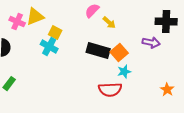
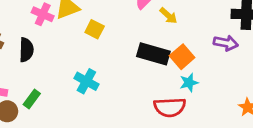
cyan cross: (49, 47) -> (86, 81), moved

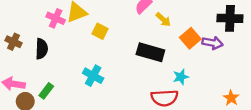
orange square: (182, 57) -> (190, 38), moved

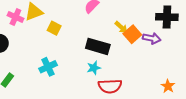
yellow arrow: (163, 19) -> (121, 27), moved
cyan cross: (93, 76) -> (48, 67), turned 36
cyan star: (181, 77) -> (94, 68), moved

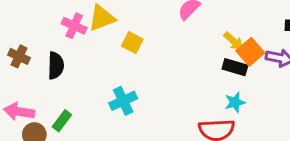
black rectangle: (98, 46) -> (235, 67), moved, size x0.7
cyan star: (94, 68) -> (235, 102), moved

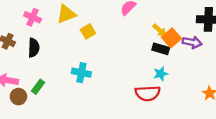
pink cross: (74, 26) -> (33, 17), moved
yellow square: (132, 43) -> (88, 31), turned 32
cyan cross: (123, 101) -> (81, 73), turned 36

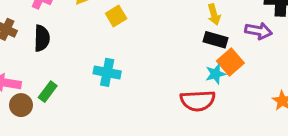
yellow arrow: (160, 30) -> (214, 15), turned 32
orange square: (171, 38) -> (230, 62), moved

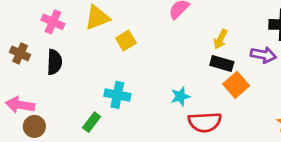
yellow arrow: (214, 15) -> (220, 39), turned 42
cyan star: (215, 74) -> (180, 96), moved
green rectangle: (48, 92) -> (92, 122), moved

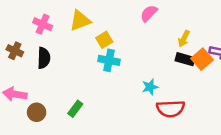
orange square: (236, 85) -> (202, 59), moved
cyan cross: (117, 95) -> (109, 60), moved
brown circle: (34, 126) -> (37, 112), moved

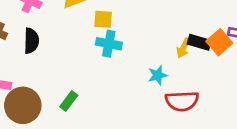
yellow arrow: (184, 39) -> (183, 48), moved
yellow square: (104, 40) -> (103, 19), turned 35
brown circle: (37, 112) -> (23, 105), size x1.6

